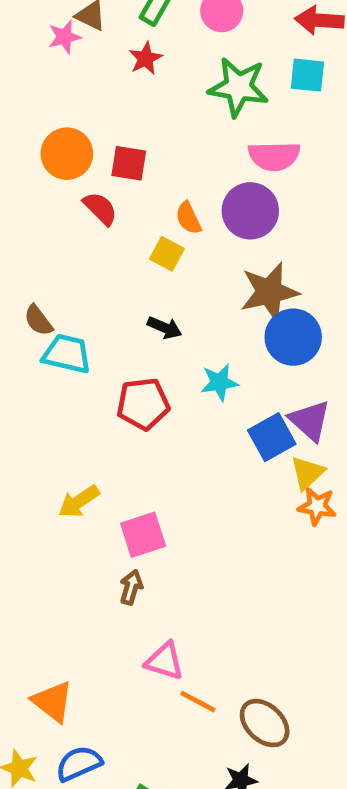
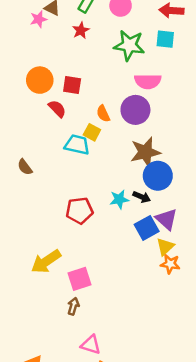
black arrow: (165, 328) -> (142, 197), moved
cyan trapezoid: (67, 354) -> (77, 145), moved
yellow arrow: (79, 501) -> (46, 261), size x1.4

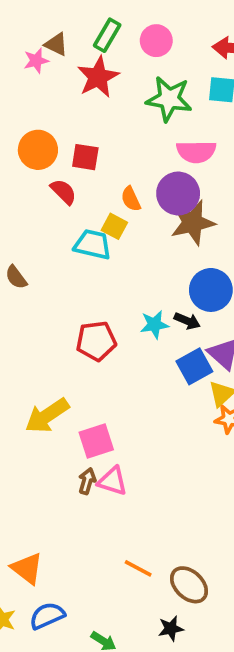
red star: (81, 30) -> (98, 77), size x1.6
brown star: (145, 152) -> (193, 223), moved
pink triangle: (91, 345) -> (113, 481), moved

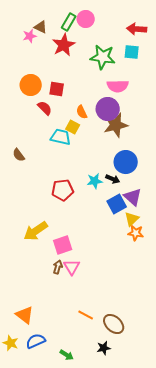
pink circle: (156, 41) -> (86, 19), moved
pink triangle: (113, 481) -> (72, 267), turned 42

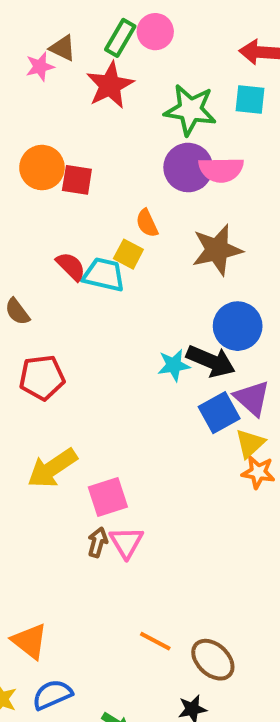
red square: (57, 89) -> (77, 180), moved
red semicircle: (45, 108) -> (71, 266), moved
purple circle: (108, 109) -> (188, 168), moved
black arrow: (113, 179) -> (211, 361), size x1.6
red pentagon: (63, 190) -> (42, 378), moved

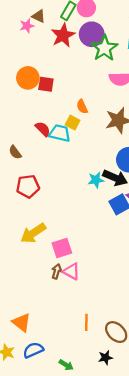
green star: (190, 110) -> (104, 48), turned 30
purple circle: (188, 168) -> (92, 34), moved
pink triangle: (126, 542) -> (71, 271), turned -30
orange line: (155, 641) -> (86, 322), turned 63

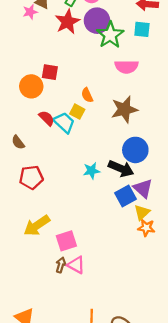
orange circle: (28, 78) -> (31, 86), moved
cyan trapezoid: (60, 133) -> (64, 123), turned 30
cyan star: (96, 180) -> (92, 171), moved

